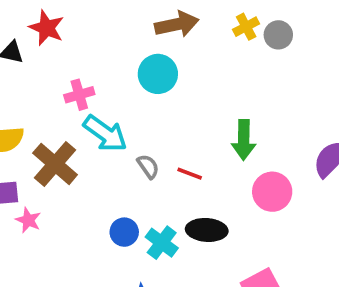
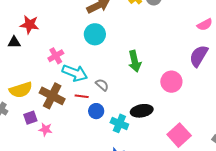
green arrow: (244, 140) -> (135, 61), moved
red line: (190, 174) -> (82, 96), moved
blue circle: (124, 232) -> (96, 111), moved

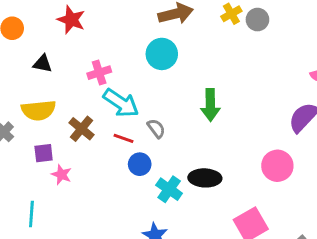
black triangle: (14, 42) -> (43, 64), moved
pink circle: (171, 82) -> (277, 166), moved
brown cross: (52, 96) -> (81, 129), size x0.7

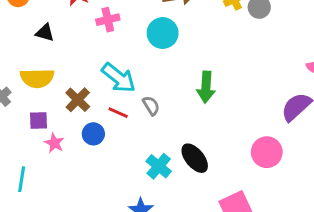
pink cross: (99, 73) -> (108, 20), moved
blue circle: (140, 164) -> (93, 134), moved
black ellipse: (205, 178) -> (195, 158), turned 44

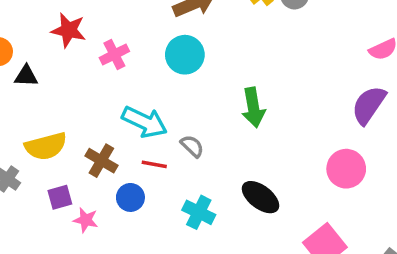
black triangle: (45, 33) -> (26, 76), moved
cyan cross: (159, 166) -> (199, 212), moved

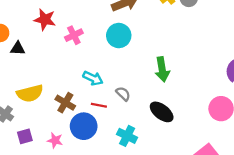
cyan arrow: (145, 122) -> (93, 78), size x0.7
purple square: (60, 197) -> (25, 136), moved
blue circle: (130, 197) -> (84, 126), size x1.5
black ellipse: (260, 197) -> (162, 112), moved

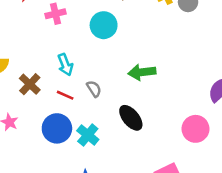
green arrow: (162, 69) -> (142, 72), turned 80
cyan arrow: (93, 78) -> (65, 65), turned 30
blue circle: (84, 126) -> (57, 128), moved

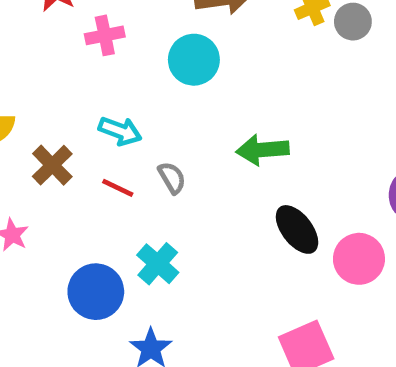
cyan arrow: (65, 65) -> (120, 131), turned -50
black ellipse: (131, 118) -> (297, 229), moved
blue circle: (57, 128) -> (96, 292), moved

